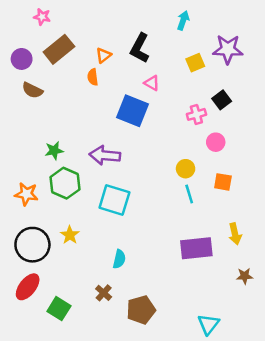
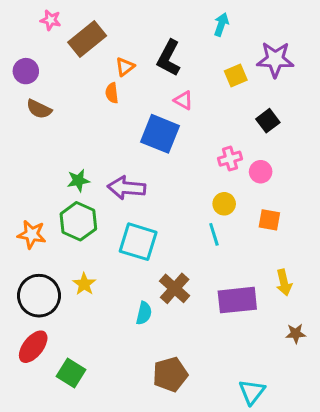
brown rectangle: (59, 49) -> (87, 39), moved
pink cross: (196, 114) -> (230, 159), moved
green star: (54, 151) -> (78, 180), moved
cyan line: (189, 194) -> (214, 234), moved
brown cross: (104, 293) -> (175, 288), moved, size x1.5

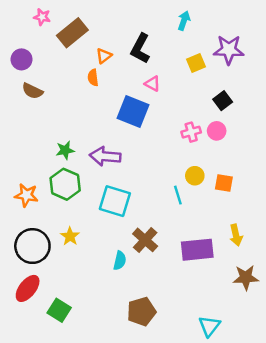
pink circle: (261, 172) -> (217, 131), moved
yellow circle: (224, 204) -> (195, 176), moved
brown star: (296, 334) -> (246, 278), size x1.5

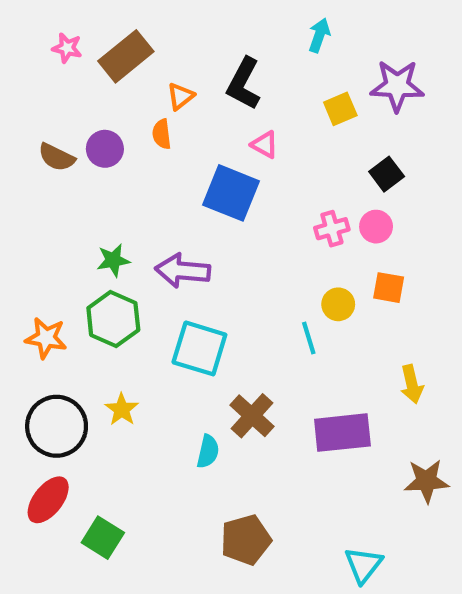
pink star: (42, 17) -> (67, 48), moved
purple circle: (22, 59) -> (105, 149), moved
orange square: (224, 183) -> (389, 288), moved
yellow arrow: (236, 235) -> (412, 384), moved

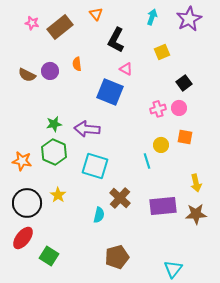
purple star: (397, 86) -> (189, 19), moved, turned -30
orange triangle: (181, 96) -> (96, 14), moved, turned -32
brown star: (426, 481) -> (196, 214), moved

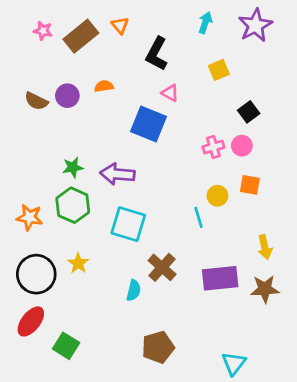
orange triangle: (96, 14) -> (120, 25), moved
orange semicircle: (77, 64) -> (104, 86), turned 88

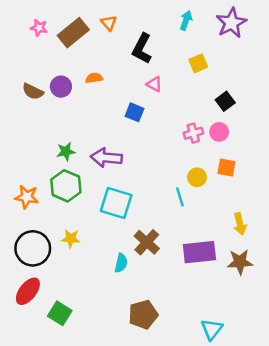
blue square: (148, 124) -> (134, 112), size x0.6
yellow star: (78, 263) -> (71, 239), turned -30

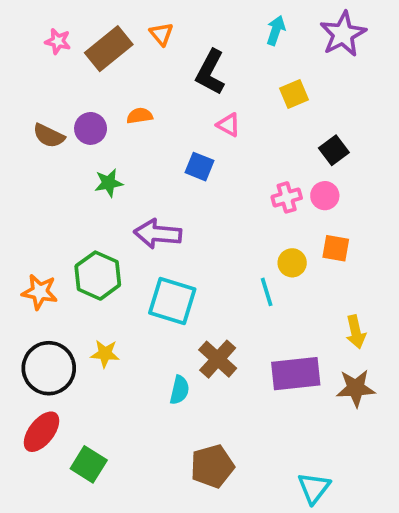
green star: (66, 152) -> (109, 183), moved

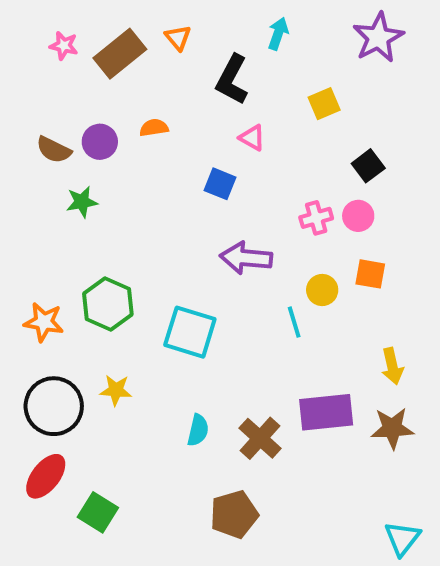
cyan arrow: (276, 30) -> (278, 34), moved
green star: (109, 183) -> (82, 202), moved
purple arrow: (158, 234) -> (246, 258), moved
brown cross: (218, 359) -> (260, 438), moved
cyan triangle: (314, 488) -> (402, 538), moved

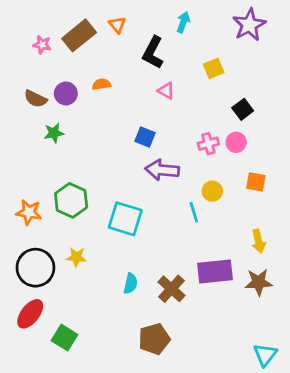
pink star: (64, 46) -> (42, 45), moved
blue square: (220, 184) -> (145, 137), moved
orange square: (370, 274) -> (256, 182), moved

